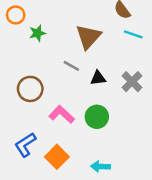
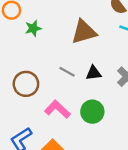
brown triangle: (88, 37) -> (84, 32), turned 32
gray line: (71, 66) -> (67, 72), moved

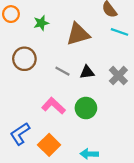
green star: (33, 28) -> (41, 23), moved
brown circle: (26, 84) -> (24, 59), moved

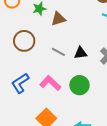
brown triangle: (78, 34) -> (58, 19), moved, size x0.7
blue L-shape: (20, 134) -> (20, 83), moved

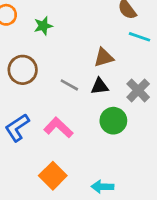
brown triangle: (58, 19) -> (104, 57), moved
green circle: (79, 85) -> (113, 121), moved

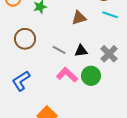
brown triangle: (104, 57) -> (79, 18), moved
pink L-shape: (58, 128) -> (67, 75), moved

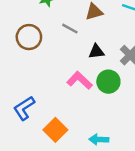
gray line: (59, 50) -> (70, 29), moved
blue L-shape: (21, 81) -> (24, 108), moved

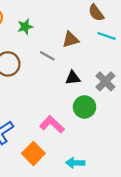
pink L-shape: (80, 80) -> (52, 124), moved

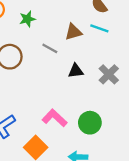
cyan line: (107, 36) -> (99, 28), moved
green circle: (84, 107) -> (90, 123), moved

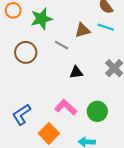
green star: (27, 19) -> (42, 19), size x1.5
black triangle: (76, 71) -> (76, 72), moved

